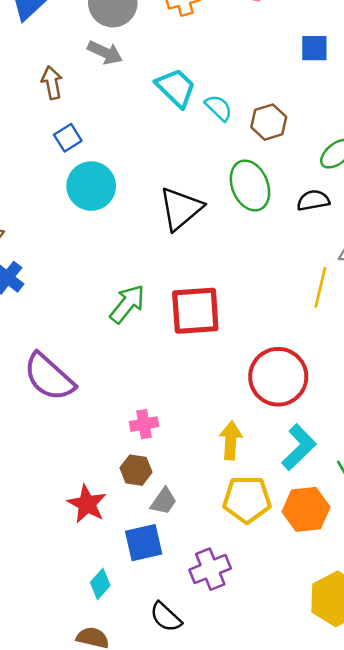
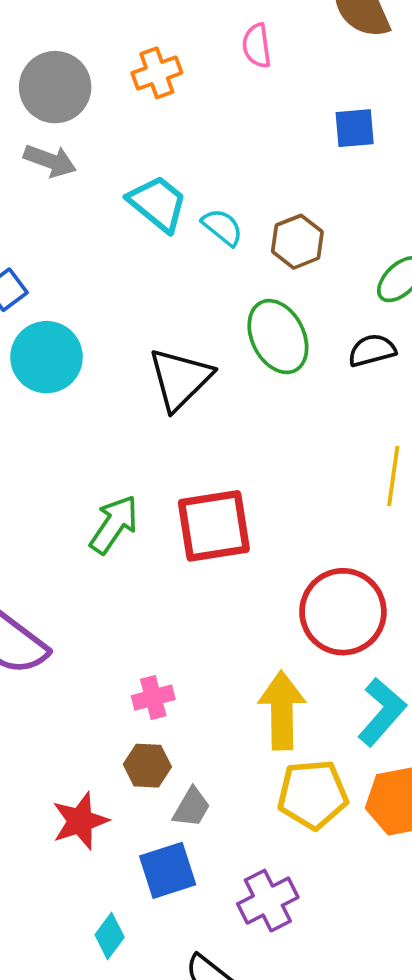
yellow arrow: (231, 440) -> (282, 710), size x1.4
red star: (87, 504) -> (80, 821), turned 30

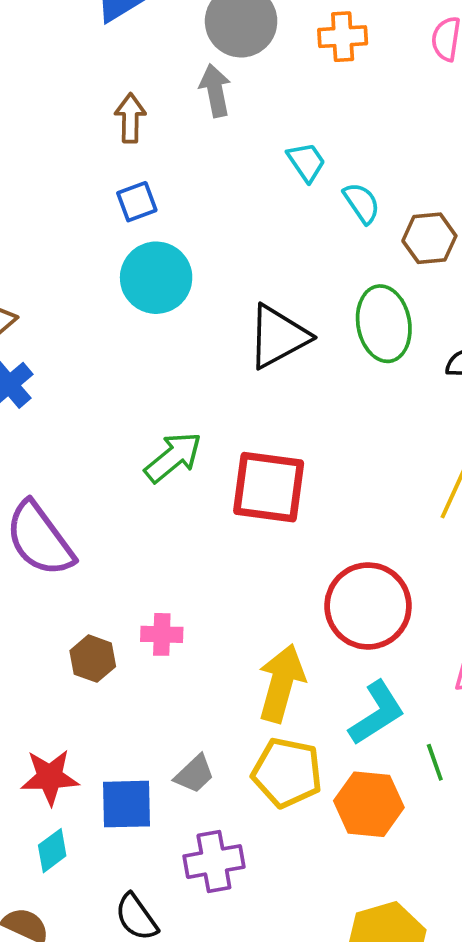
gray arrow: (50, 161) -> (215, 90), turned -138
cyan trapezoid: (158, 203) -> (306, 162), size x0.7
brown hexagon: (147, 766) -> (93, 659), moved
gray trapezoid: (192, 807) -> (195, 774), moved
red star: (80, 821) -> (50, 777), moved

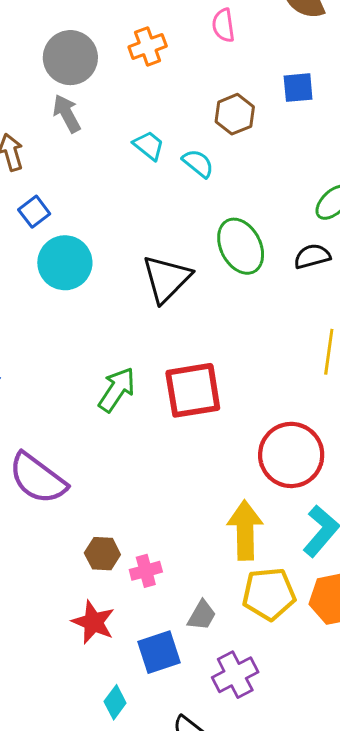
brown hexagon: (429, 238) -> (235, 114), moved
pink cross: (162, 634) -> (146, 571), moved
red star: (50, 777) -> (93, 622), moved, turned -30

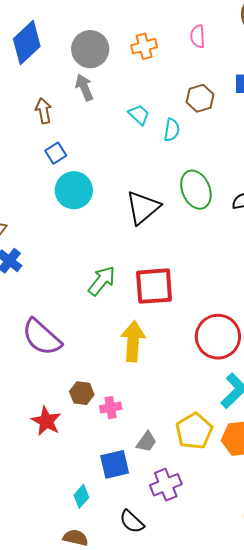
cyan semicircle: (198, 163) -> (172, 130), turned 55
yellow arrow: (245, 530) -> (133, 341), moved
yellow pentagon: (269, 594) -> (194, 431), turned -30
red star: (93, 622) -> (46, 421), moved

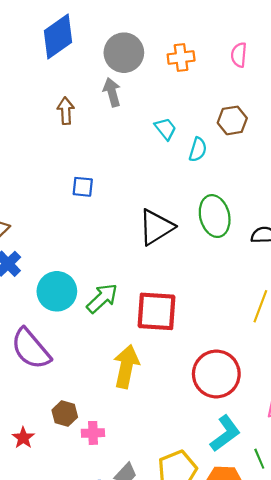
blue square: (56, 153) -> (83, 187), moved, turned 30
cyan circle: (74, 190) -> (57, 291), moved
red star: (46, 421) -> (23, 438), size x0.7

